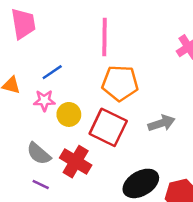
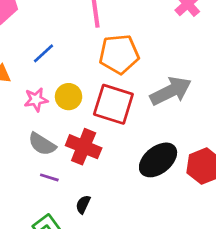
pink star: (44, 101) -> (36, 100), moved
gray arrow: (161, 123) -> (171, 91), size x1.4

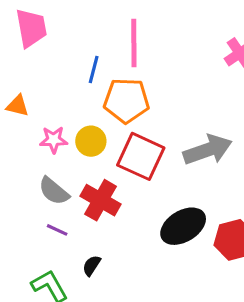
blue line: (43, 53) -> (94, 70), moved, turned -40
orange pentagon: (119, 54) -> (126, 100), moved

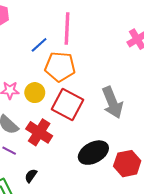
blue line: (94, 70) -> (39, 45), turned 30
gray arrow: (208, 150) -> (112, 102), turned 84

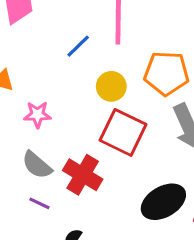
orange pentagon: (60, 67) -> (167, 73), moved
yellow circle: (35, 93) -> (111, 86), moved

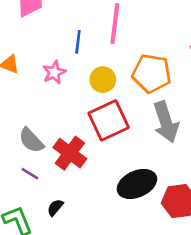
blue line: (78, 46) -> (78, 42), turned -45
pink star: (37, 115) -> (54, 72), moved, turned -30
red square: (123, 132) -> (109, 120), turned 33

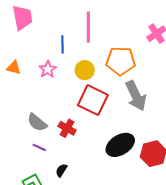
red square: (109, 120) -> (93, 100), turned -32
red cross: (70, 153) -> (67, 128), size x0.7

